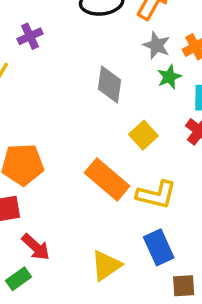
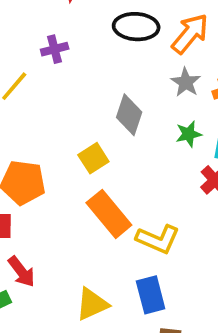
green star: (169, 77) -> (189, 134), moved
yellow square: (143, 135) -> (93, 158), moved

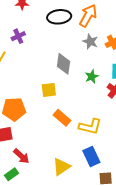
green star: (189, 134) -> (92, 77), moved
yellow square: (93, 158) -> (49, 90), turned 35
orange rectangle: (109, 214) -> (62, 118), size x0.7

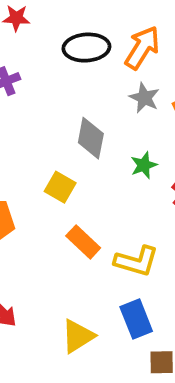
yellow square: (49, 90) -> (60, 187), turned 35

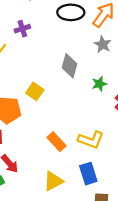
yellow square: (60, 187) -> (35, 91), moved
orange rectangle: (83, 242) -> (57, 142), moved

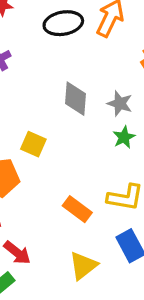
gray star: (103, 44) -> (120, 103), moved
green star: (99, 84) -> (124, 137), moved

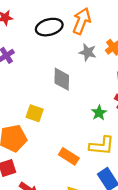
gray star: (120, 103) -> (88, 52), moved
green star: (124, 137) -> (99, 113), moved

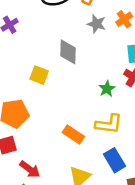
yellow square: (35, 113) -> (39, 75), moved

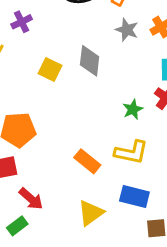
yellow square: (39, 75) -> (50, 70), moved
blue rectangle: (114, 160) -> (134, 196), turned -50

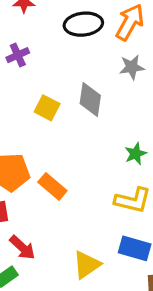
gray star: (127, 30) -> (132, 67), turned -30
orange rectangle: (87, 161) -> (52, 186), moved

